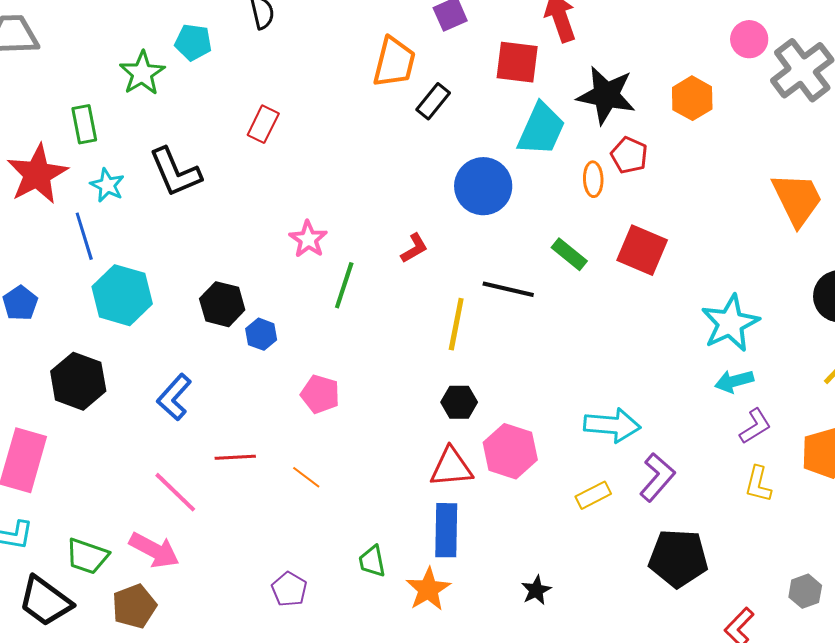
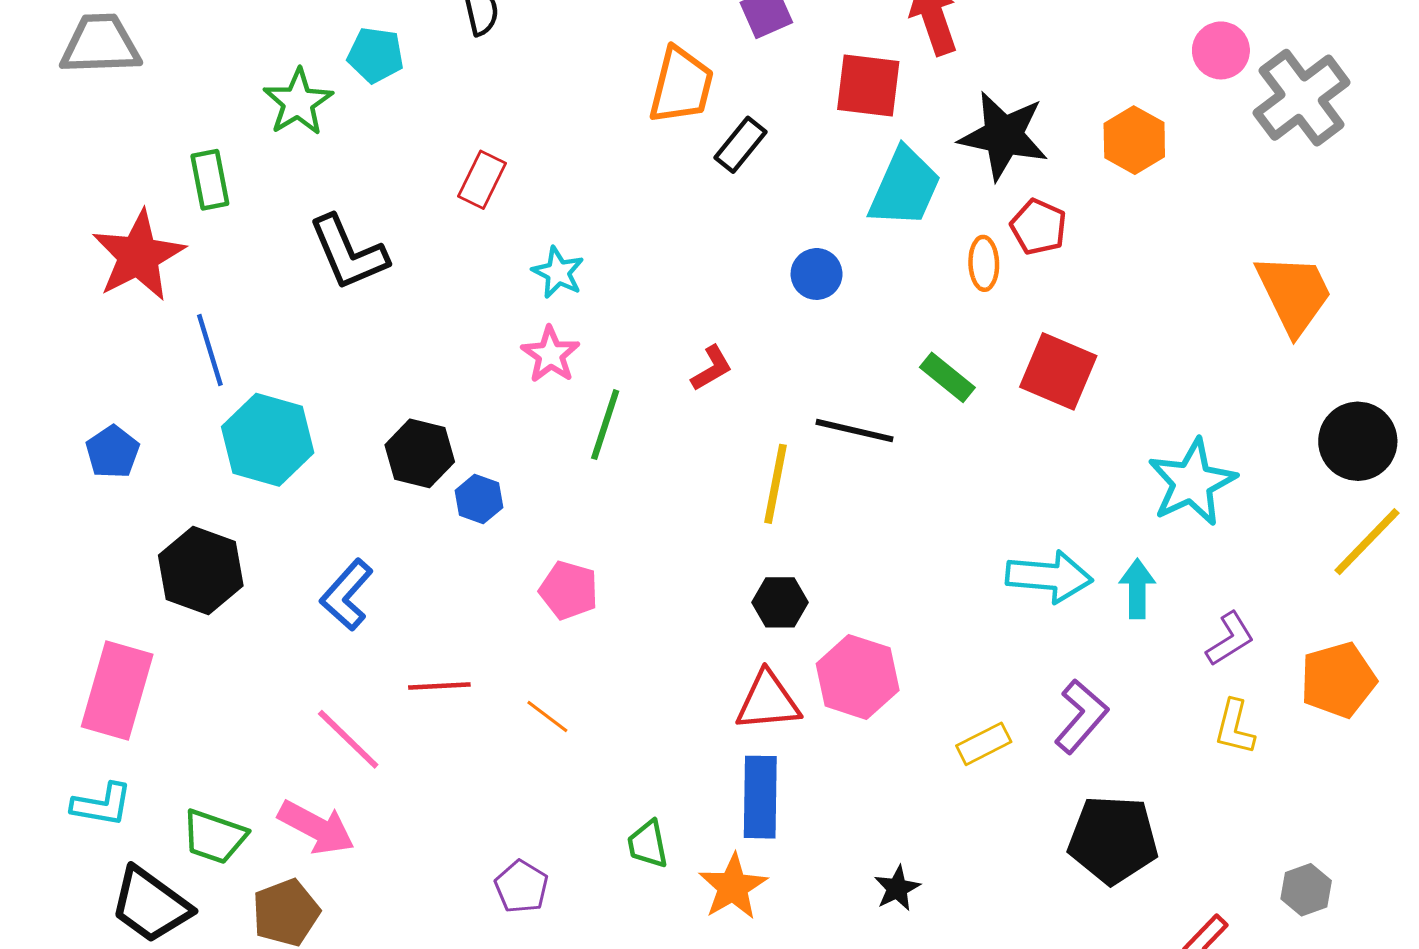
cyan star: (107, 185) -> (558, 272), moved
blue circle: (483, 186) -> (817, 274), size x0.6
cyan arrow: (734, 381) -> (1137, 589), moved, turned 105
cyan arrow: (612, 425) -> (1049, 577), moved

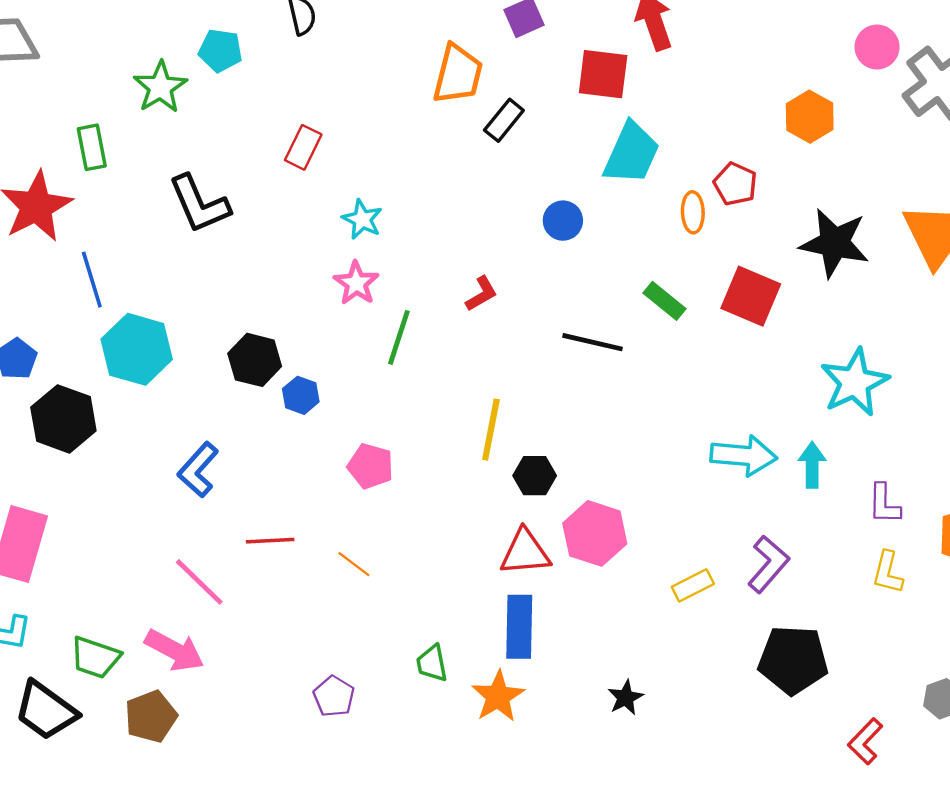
black star: (1004, 136) -> (835, 243), moved
yellow line: (775, 484) -> (491, 430), moved
black hexagon: (201, 570) -> (63, 419), moved
purple L-shape: (1230, 639) -> (884, 504), turned 123

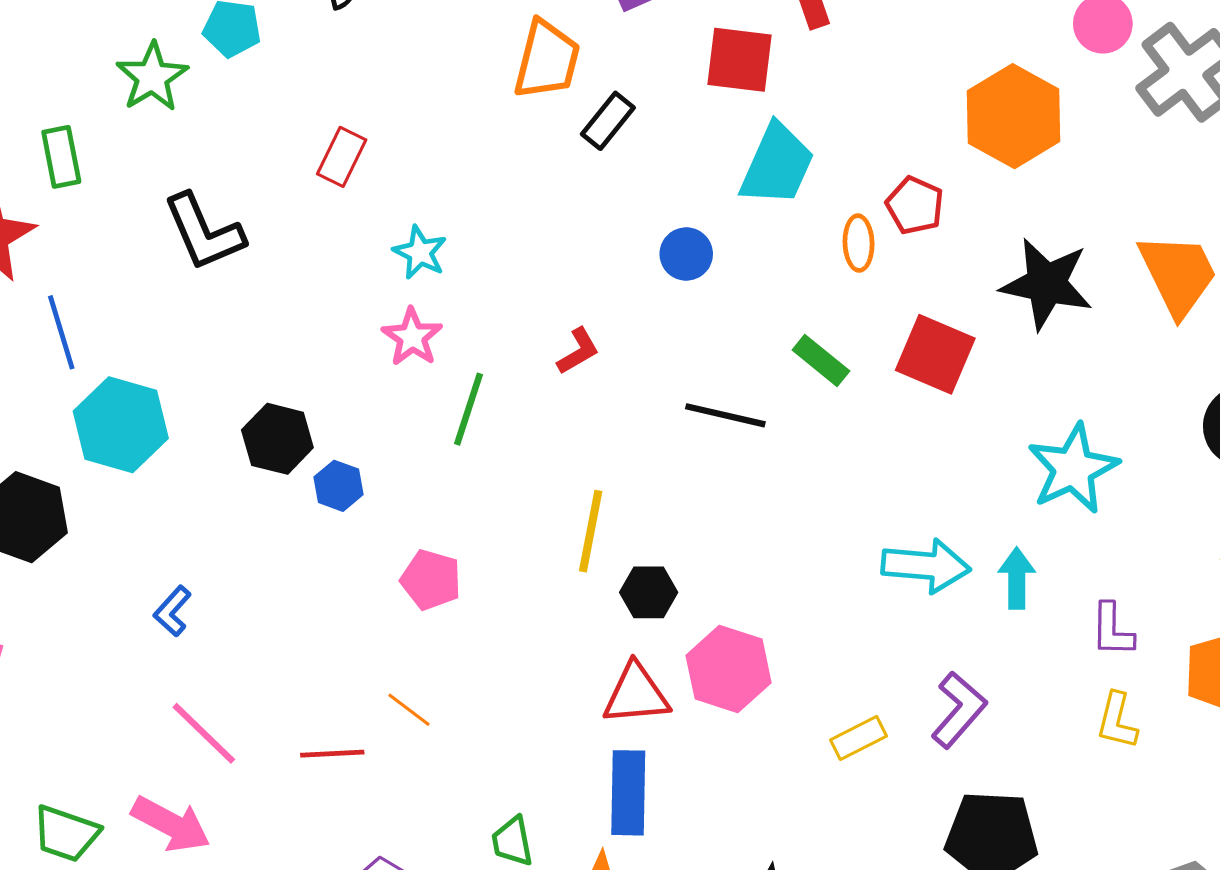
orange hexagon: (810, 117) -> (1014, 116), size x1.5
blue L-shape: (198, 470) -> (172, 611), moved, size x0.7
red line: (270, 541) -> (332, 754), moved

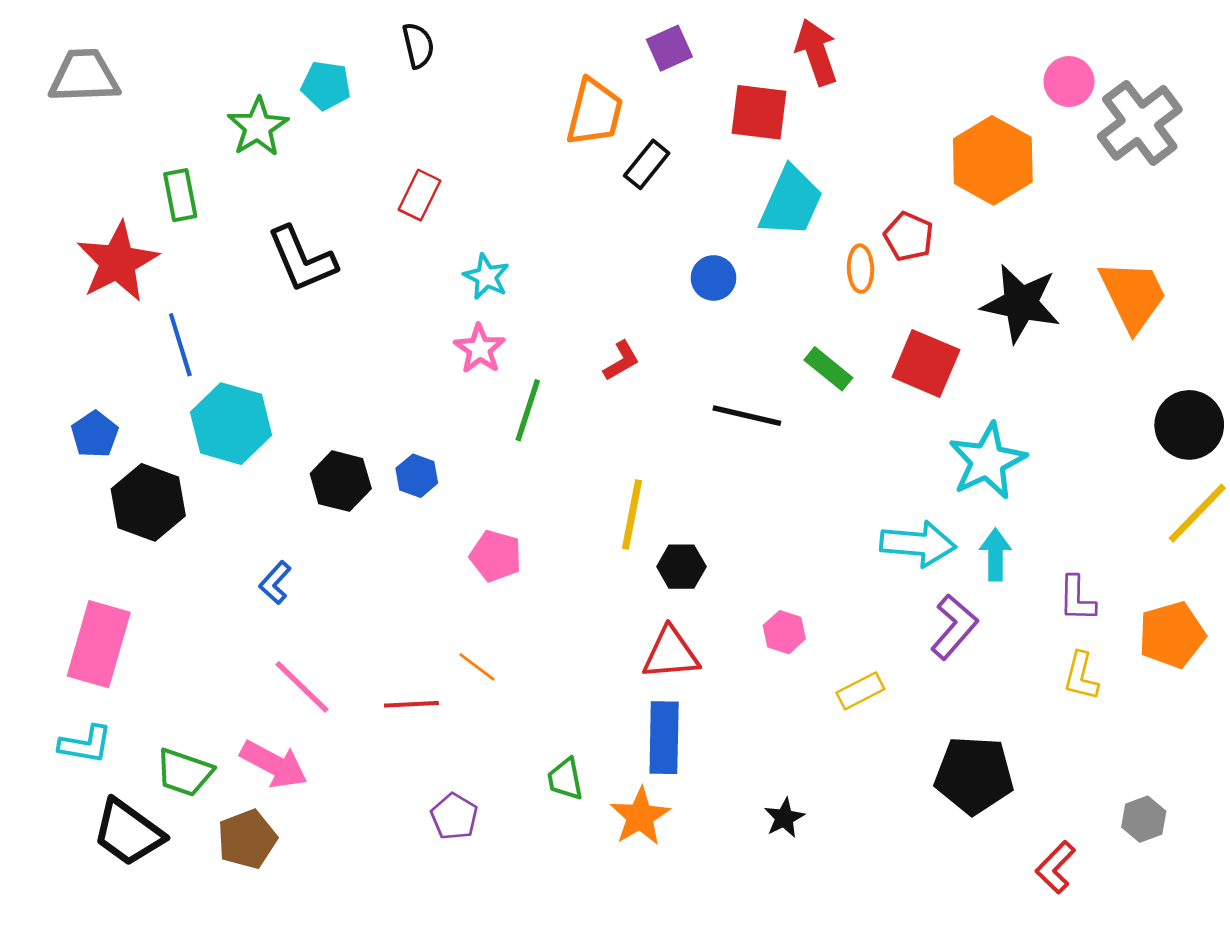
black hexagon: (277, 439) -> (341, 481), moved
cyan star: (1073, 469) -> (987, 461), moved
pink hexagon: (729, 669) -> (784, 632), moved, size x0.6
purple L-shape: (959, 710) -> (954, 627), moved

